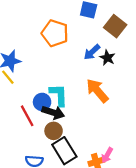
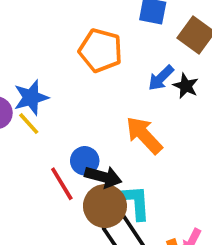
orange arrow: (97, 91) -> (144, 135), moved
cyan L-shape: (59, 95) -> (136, 202), moved
brown circle: (54, 131) -> (105, 206), size x1.5

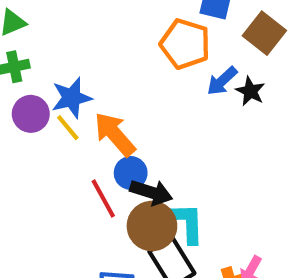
orange pentagon: (101, 50) -> (185, 44), moved
orange arrow: (144, 135) -> (115, 134), moved

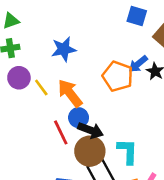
orange pentagon: (185, 44) -> (118, 76), moved
blue star: (72, 98) -> (64, 49), moved
cyan L-shape: (188, 223) -> (128, 151), moved

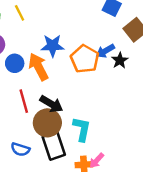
blue star: (64, 49) -> (53, 46), moved
yellow line: (41, 88) -> (20, 13), moved
blue circle: (79, 118) -> (15, 63), moved

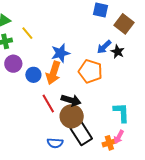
orange pentagon: (85, 59) -> (90, 71), moved
orange arrow: (38, 67) -> (53, 73), turned -120
cyan L-shape: (82, 129) -> (121, 113), moved

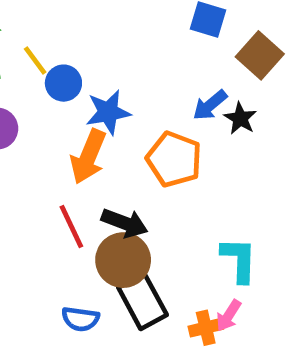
blue circle: (33, 75) -> (63, 83), moved

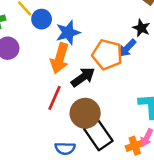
blue arrow: (210, 105) -> (127, 48), moved
black arrow: (125, 223) -> (83, 77), moved, turned -50
red line: (71, 226) -> (55, 98), turned 55

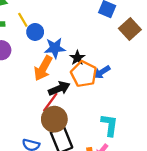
black star: (141, 28) -> (77, 58), moved
red line: (55, 98) -> (50, 102), moved

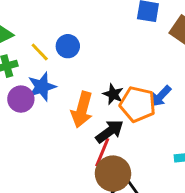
blue circle: (35, 32) -> (68, 46), moved
blue star: (55, 48) -> (42, 87), moved
black star: (77, 58) -> (113, 94), moved

